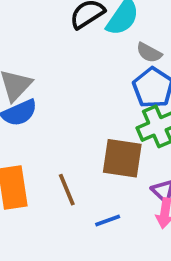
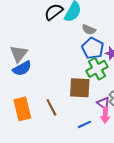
blue line: (108, 220) -> (84, 124), moved

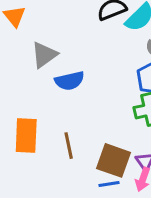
blue semicircle: (22, 68) -> (70, 81), moved
brown square: (80, 88) -> (113, 160), moved

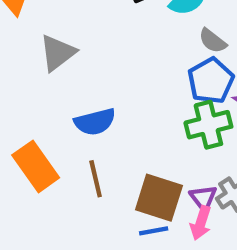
blue semicircle: (70, 81) -> (95, 122), moved
orange rectangle: (26, 135) -> (36, 166), turned -36

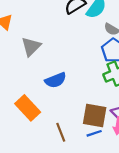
brown line: (96, 179) -> (61, 132), moved

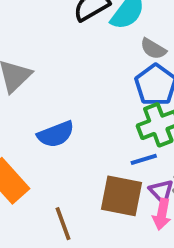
blue line: (94, 133) -> (144, 159), moved

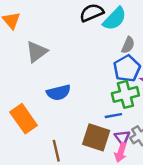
gray semicircle: (153, 49) -> (128, 45), turned -105

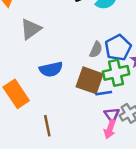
gray semicircle: (128, 45) -> (96, 50), moved
brown square: (96, 137) -> (90, 80), moved

